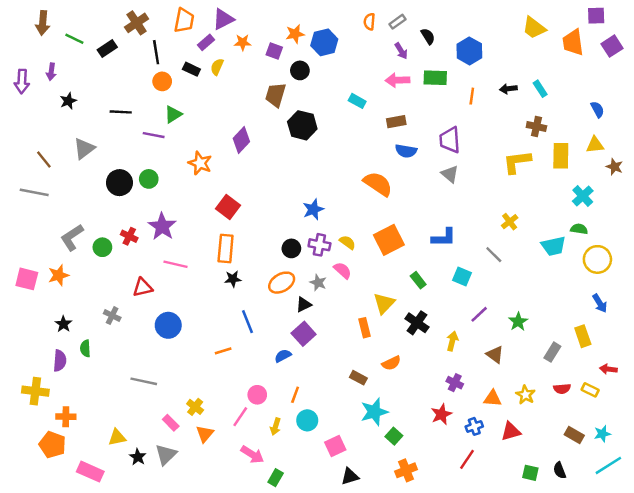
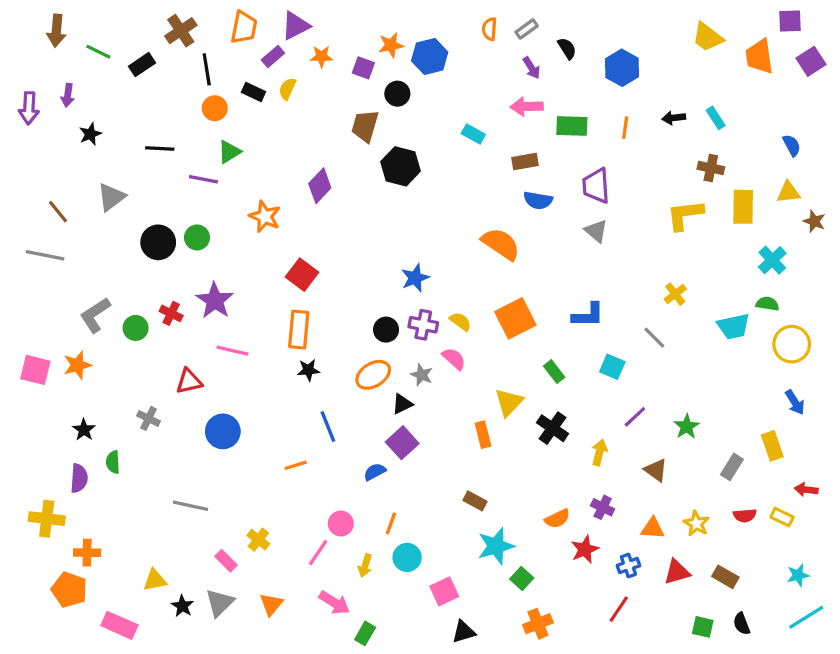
green rectangle: (435, 78) -> (572, 126), moved
orange semicircle: (391, 363) -> (557, 519), moved
orange triangle: (205, 434) -> (271, 604), moved
brown rectangle: (574, 435) -> (725, 577), moved

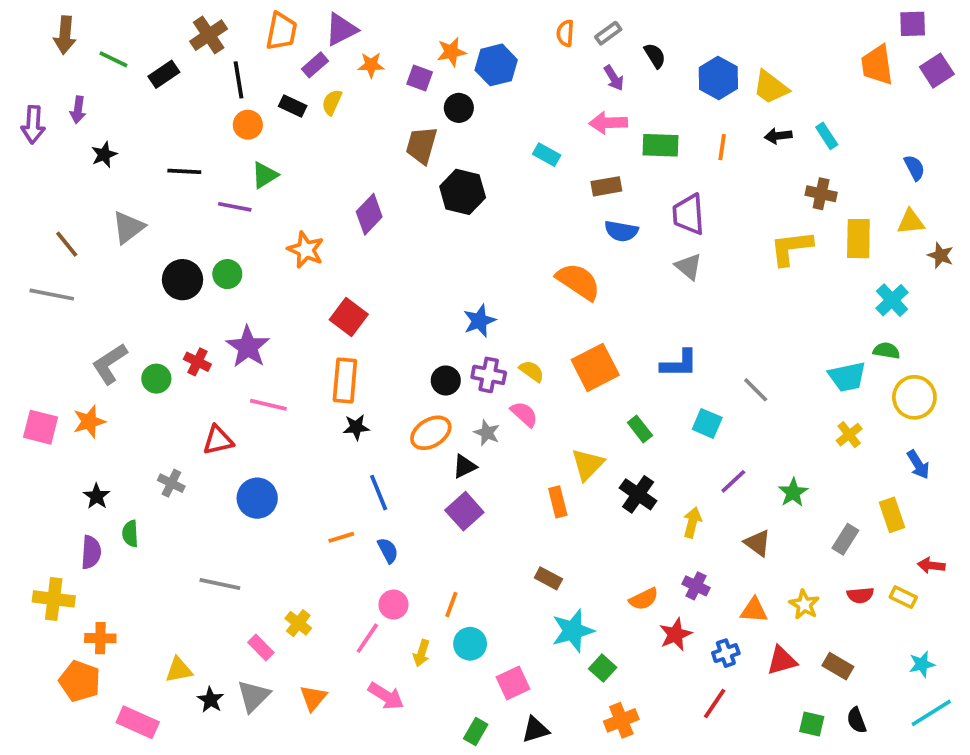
yellow trapezoid: (708, 37) -> (771, 87), moved
yellow cross: (675, 294) -> (849, 435), moved
blue semicircle: (375, 472) -> (388, 550), moved, turned 90
green rectangle: (365, 633) -> (476, 732), moved

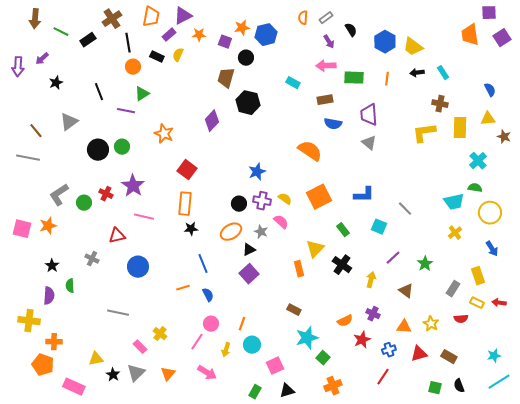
purple arrow: (78, 110) -> (42, 59), turned 40
black line: (184, 171) -> (99, 92), turned 66
purple diamond: (369, 214) -> (212, 121), moved
yellow rectangle: (903, 597) -> (477, 303), moved

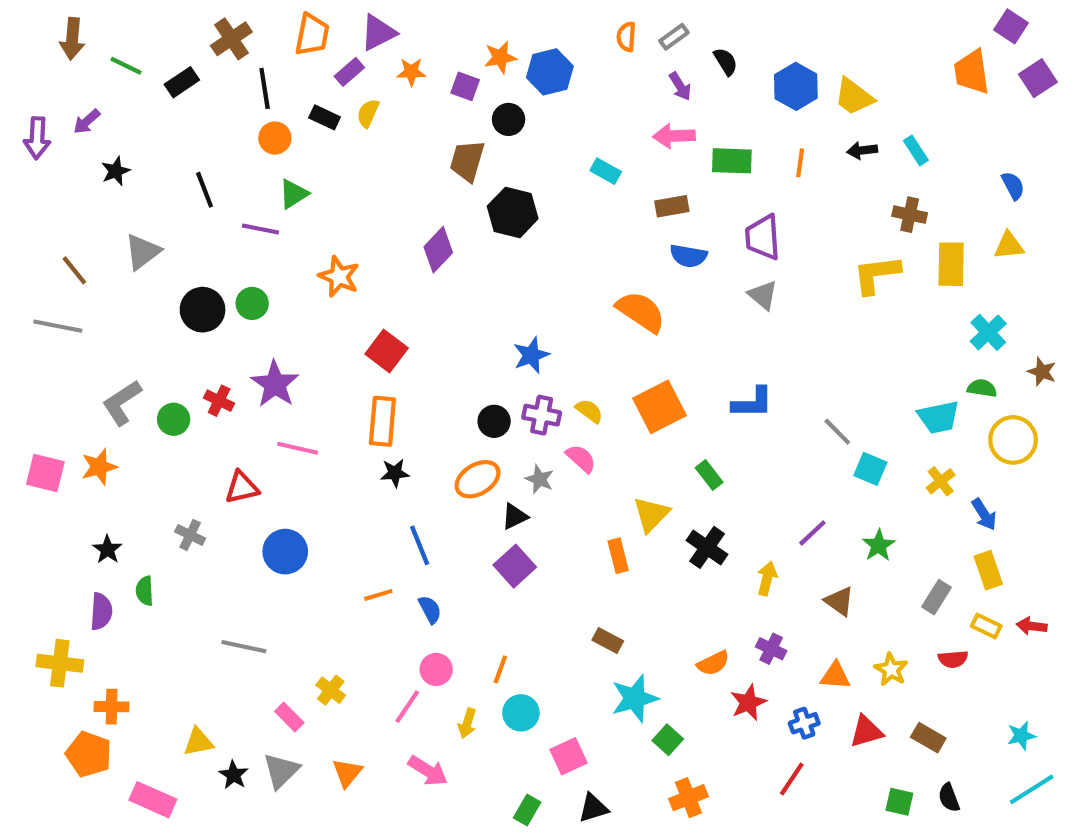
purple square: (489, 13) -> (1011, 26), turned 35
brown star: (504, 137) -> (1042, 372), moved
cyan square: (379, 227) -> (870, 469), moved
blue arrow: (492, 249) -> (984, 514), moved

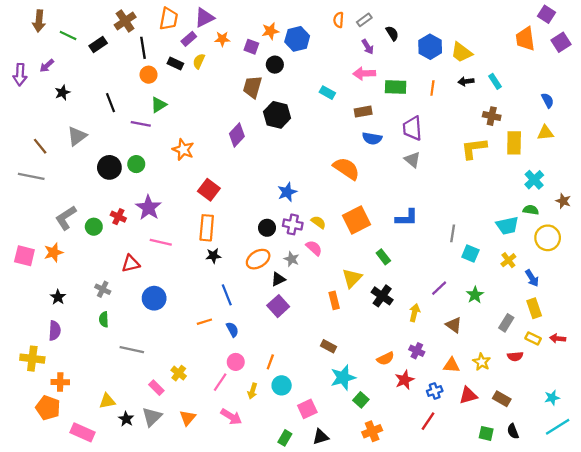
gray line: (837, 432) -> (453, 233), turned 54
green semicircle: (145, 591) -> (104, 319), moved

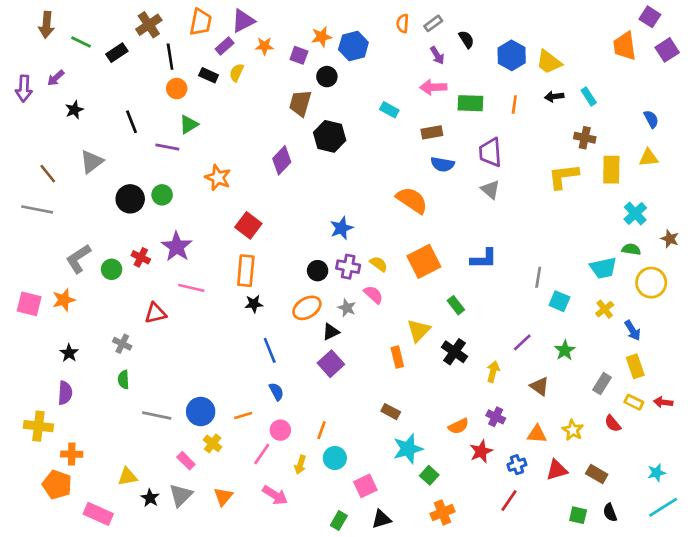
blue circle: (154, 298) -> (201, 412), moved
orange line: (204, 322) -> (243, 415), moved
red semicircle: (515, 356) -> (613, 423), turned 56

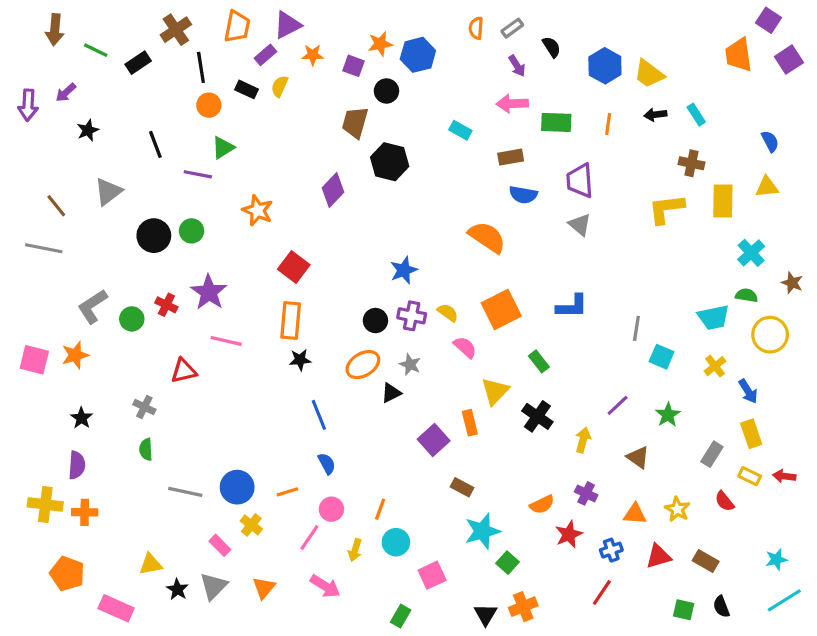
pink semicircle: (373, 295) -> (465, 347), moved
purple square: (331, 364) -> (434, 440), moved
orange cross: (72, 454) -> (85, 512), moved
black triangle: (381, 519) -> (486, 614), moved, turned -42

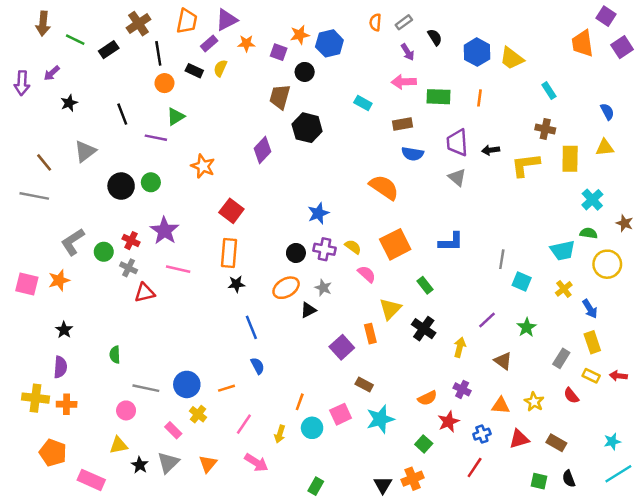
black arrow: (655, 115) -> (491, 150), moved
gray cross: (144, 407) -> (129, 268), moved
pink circle: (331, 509) -> (126, 410), moved
green square: (508, 563) -> (424, 444), moved
pink square: (432, 575) -> (341, 414), moved

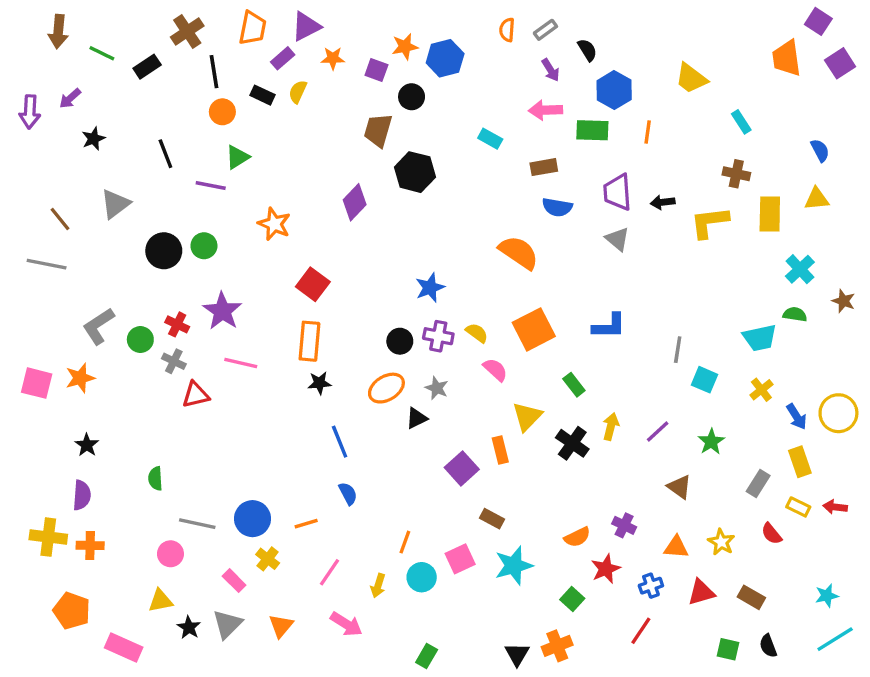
blue hexagon: (477, 52) -> (614, 90), moved
yellow circle: (607, 264) -> (838, 413), moved
yellow arrow: (460, 347) -> (611, 427), moved

